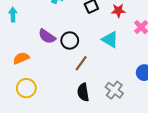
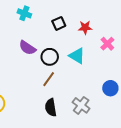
purple semicircle: (47, 36) -> (27, 48), moved
black circle: (70, 41) -> (50, 57), moved

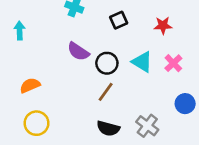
red star: (85, 28) -> (163, 25), moved
pink cross: (107, 44) -> (173, 63), moved
black semicircle: (51, 107) -> (108, 128), turned -66

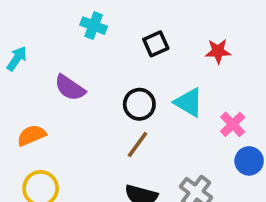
cyan arrow: (20, 31) -> (17, 59), turned 36
purple semicircle: (78, 51) -> (70, 88), moved
pink cross: (173, 63) -> (233, 124), moved

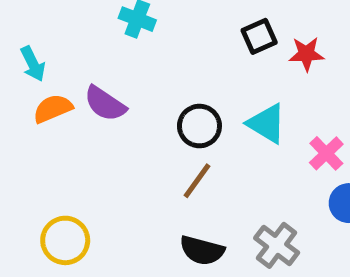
black square: (156, 44) -> (259, 36), moved
cyan arrow: (17, 59) -> (33, 64), turned 120
orange semicircle: (31, 135) -> (53, 109), moved

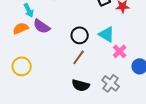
cyan arrow: (33, 64) -> (29, 10), moved
pink cross: (326, 153) -> (120, 51), moved
yellow circle: (65, 240) -> (22, 66), moved

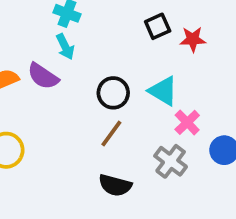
cyan arrow: (29, 10) -> (65, 47), moved
gray cross: (111, 83) -> (171, 161), moved

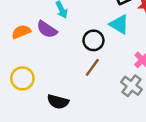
cyan triangle: (163, 91) -> (119, 24), moved
black semicircle: (115, 185) -> (58, 102), moved

